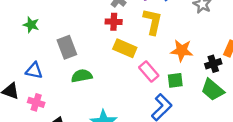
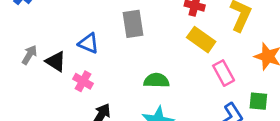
green semicircle: (82, 76) -> (156, 80), moved
green square: (175, 80) -> (258, 101), moved

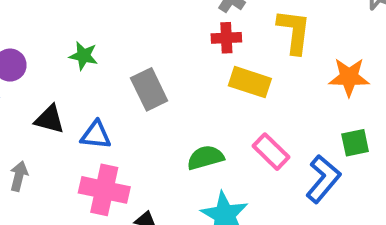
black triangle: (56, 61) -> (50, 119), moved
pink rectangle: (224, 73) -> (271, 152), moved
pink cross: (83, 81) -> (104, 190), size x1.6

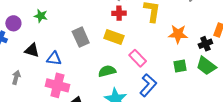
green star: (83, 56) -> (41, 16), moved
yellow rectangle: (250, 82) -> (114, 37), moved
pink rectangle: (271, 152) -> (138, 58), moved
blue L-shape: (323, 179) -> (148, 85), moved

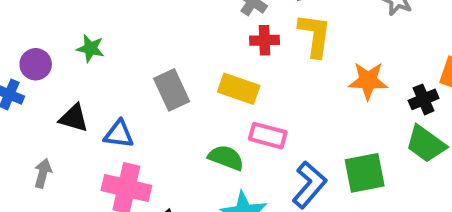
red cross: (119, 13) -> (265, 40), moved
pink rectangle: (138, 58) -> (268, 136), moved, turned -30
green square: (180, 66) -> (365, 173), moved, size x1.5
green semicircle: (107, 71) -> (226, 158), turned 36

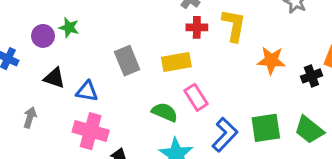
purple circle: (36, 64) -> (43, 36), moved
yellow rectangle: (239, 89) -> (176, 62), turned -32
pink rectangle: (268, 136) -> (196, 97), turned 40
green trapezoid: (426, 144) -> (309, 130), moved

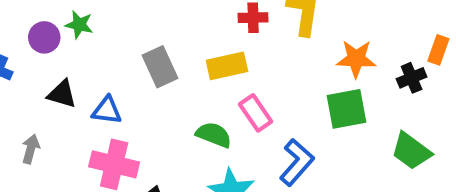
green square: (266, 128) -> (347, 109), moved

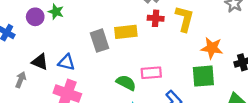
yellow rectangle: (227, 66) -> (126, 32), moved
black triangle: (62, 94) -> (40, 62), moved
pink rectangle: (256, 113) -> (151, 73), turned -66

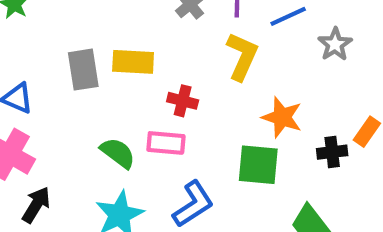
red cross: (156, 18) -> (183, 101), moved

